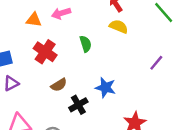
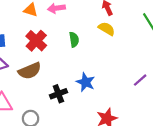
purple line: (156, 63) -> (140, 80), moved
brown semicircle: (59, 85) -> (30, 71), moved, size x1.5

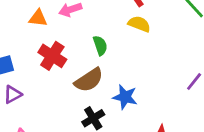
brown semicircle: (30, 71) -> (89, 80), moved

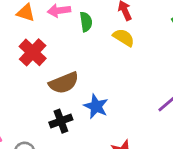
green semicircle: (100, 45) -> (86, 22), moved

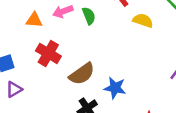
yellow semicircle: (124, 38) -> (143, 20), moved

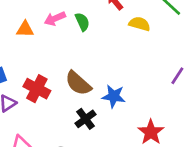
red cross: (48, 53) -> (37, 89), moved
brown semicircle: (82, 74) -> (78, 83), turned 80

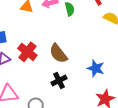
blue star: (114, 96) -> (96, 68), moved

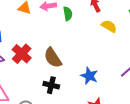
black cross: (59, 81) -> (51, 85), turned 35

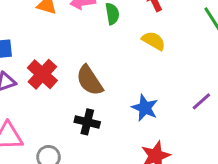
yellow semicircle: (109, 26) -> (154, 41), moved

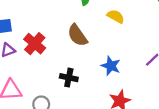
brown semicircle: (90, 80) -> (77, 35), moved

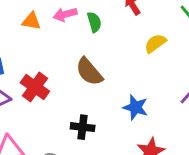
yellow semicircle: (116, 16) -> (155, 43), moved, turned -60

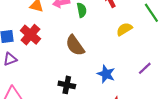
red cross: (35, 87) -> (30, 35), moved

